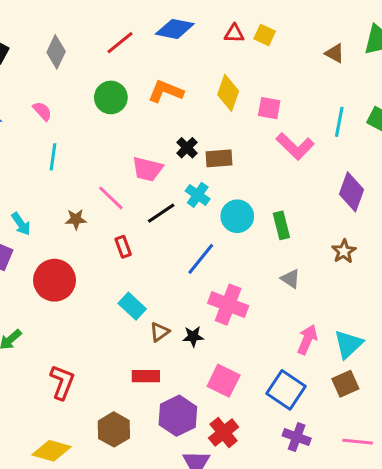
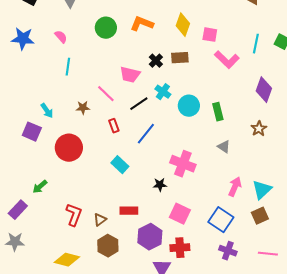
brown rectangle: (219, 158) -> (180, 58), moved
blue line: (201, 259) -> (146, 134), moved
brown triangle: (160, 332) -> (100, 220), moved
red cross: (224, 432) -> (180, 248), turned 36

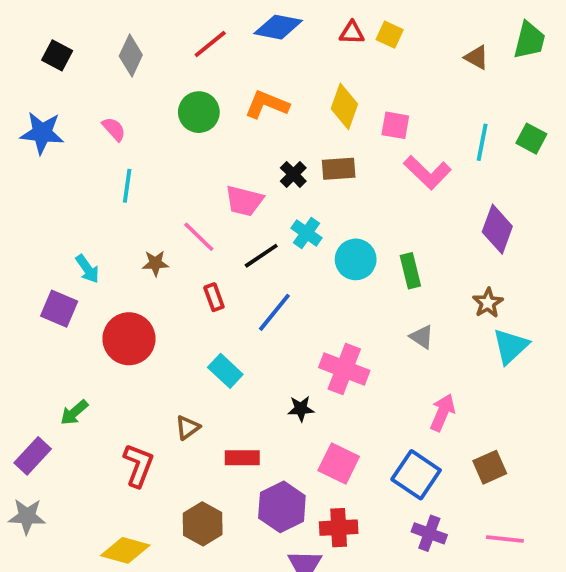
cyan triangle: (262, 190) -> (511, 346), moved
brown triangle: (100, 220) -> (188, 428), moved

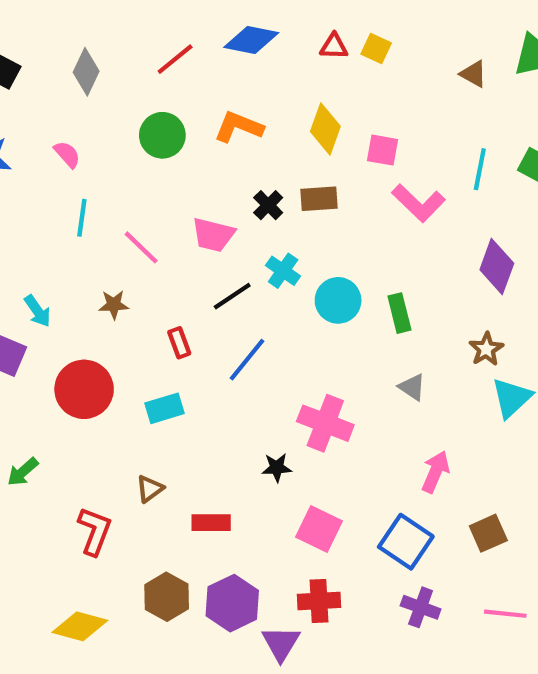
pink line: (199, 237) -> (141, 247), moved
cyan rectangle: (225, 371) -> (164, 408), moved, turned -60
purple hexagon: (282, 507) -> (232, 603), moved

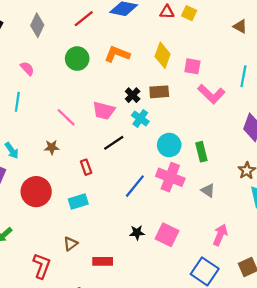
cyan line: (82, 218) -> (17, 102), moved
cyan cross: (283, 271) -> (140, 118), moved
blue line: (247, 360) -> (135, 186), moved
pink cross: (325, 423) -> (170, 177), moved
pink square: (319, 529) -> (167, 235), moved

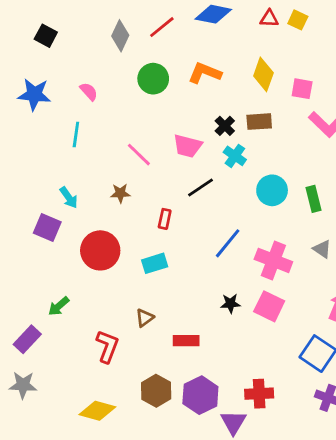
gray diamond: (37, 25) -> (120, 36), moved
red rectangle: (86, 167) -> (165, 219), turned 32
pink cross: (170, 177) -> (273, 260), moved

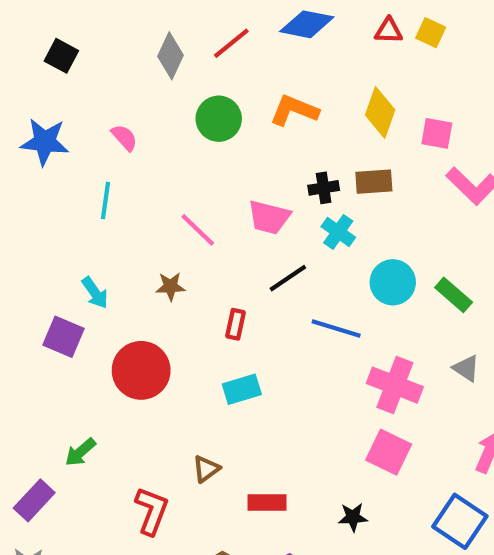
black cross: (225, 126) -> (324, 188), turned 36
green rectangle: (314, 199) -> (454, 295), turned -35
blue line: (228, 243) -> (336, 328), moved, turned 68
cyan rectangle: (155, 263) -> (242, 389), moved
black star: (231, 303) -> (353, 517), moved

